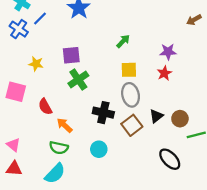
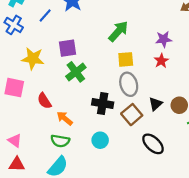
blue line: (40, 18) -> (45, 16), moved
green arrow: (123, 41) -> (118, 31), size x1.5
yellow star: (36, 64) -> (33, 59), size x1.5
black ellipse: (170, 159) -> (153, 144), moved

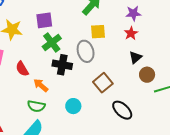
gray ellipse: (129, 84) -> (86, 51), moved
black cross: (103, 103) -> (62, 65), moved
black triangle: (156, 104) -> (135, 57), moved

